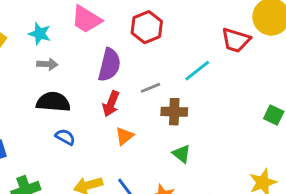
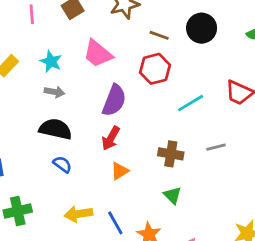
cyan line: (197, 71) -> (191, 103), moved
gray line: (150, 88) -> (216, 147), moved

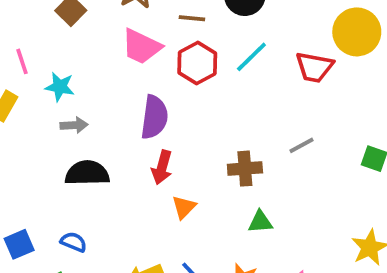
pink line: (32, 14) -> (22, 61), moved
pink trapezoid: (98, 54) -> (141, 47), moved
cyan line: (191, 103) -> (251, 57), moved
blue semicircle: (62, 164) -> (74, 242), moved
green triangle: (172, 195) -> (260, 222), turned -36

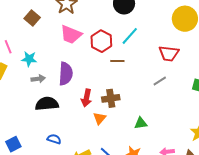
brown line: (192, 18) -> (117, 61), moved
red trapezoid: (314, 67) -> (169, 53), moved
purple semicircle: (154, 117) -> (66, 74), moved
brown cross: (245, 169) -> (111, 98), moved
blue semicircle: (74, 242) -> (54, 139), moved

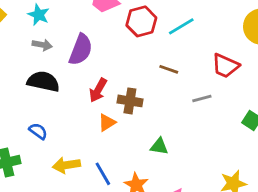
brown line: (117, 61) -> (169, 69), moved

